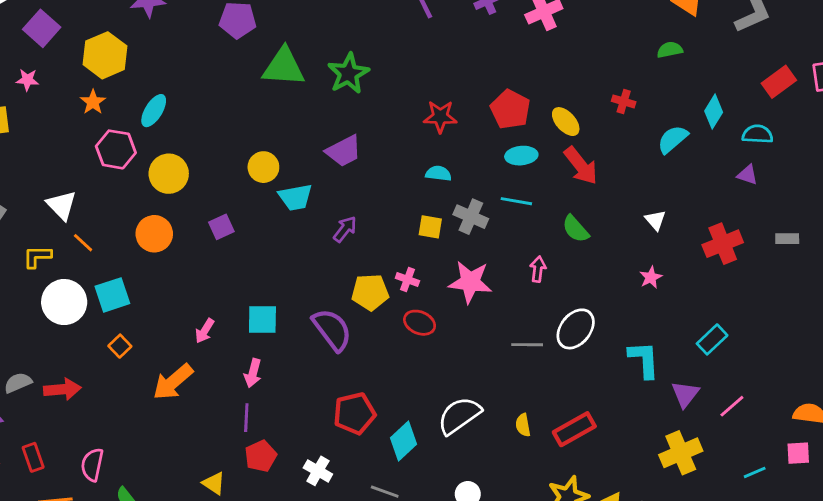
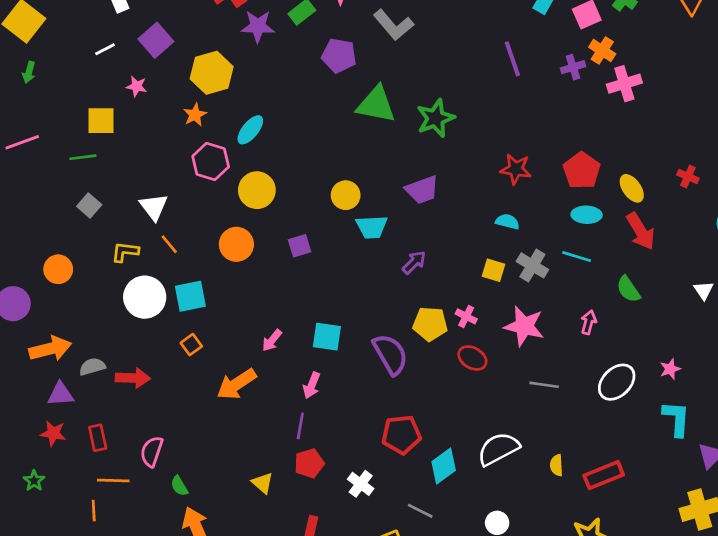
pink star: (651, 277) -> (670, 369), moved
gray line: (527, 345) -> (544, 385), moved

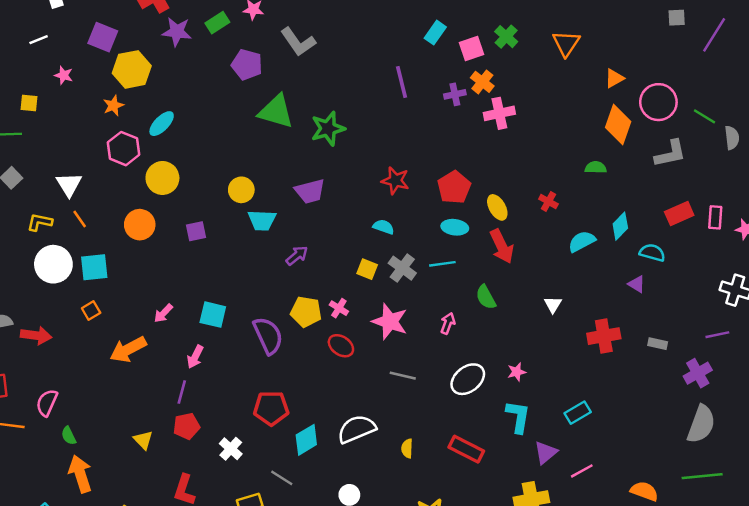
purple square: (156, 40) -> (103, 37), moved, turned -32
yellow square: (101, 121) -> (29, 103), size x0.7
cyan line: (577, 257) -> (442, 264), turned -30
red rectangle: (604, 475) -> (466, 449), moved, turned 44

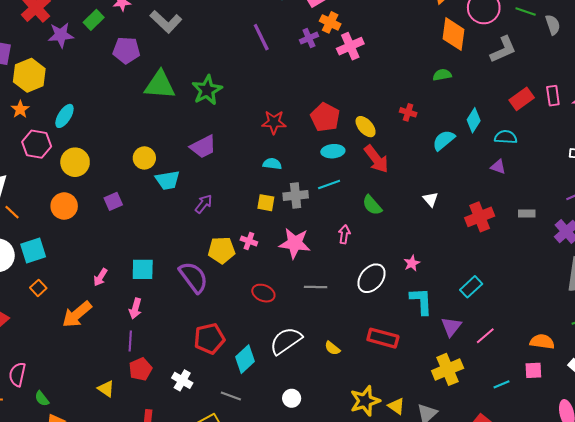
gray cross: (402, 268) -> (296, 195), turned -30
red ellipse: (341, 346) -> (263, 293), moved
yellow semicircle: (407, 448) -> (332, 348), turned -42

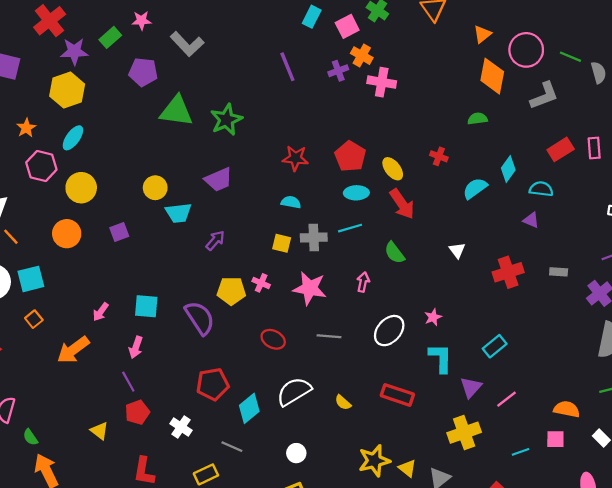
pink cross: (350, 46) -> (382, 82), turned 30
yellow hexagon: (29, 75) -> (67, 90), moved
purple line: (130, 341) -> (128, 382), turned -36

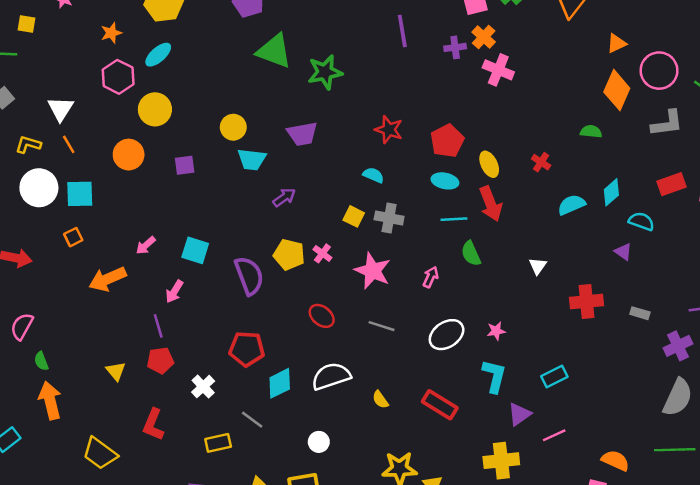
cyan line: (350, 228) -> (454, 219), moved

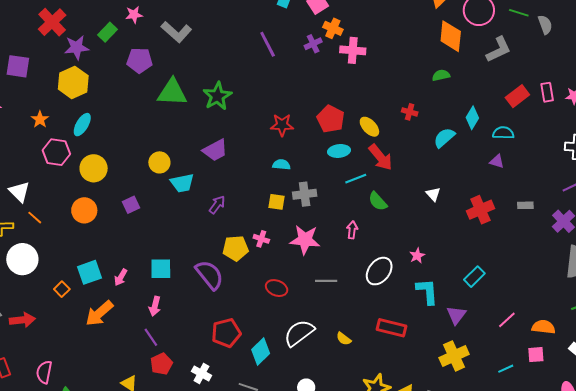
cyan square: (80, 194) -> (89, 272), moved
pink line: (554, 435) -> (507, 320), moved

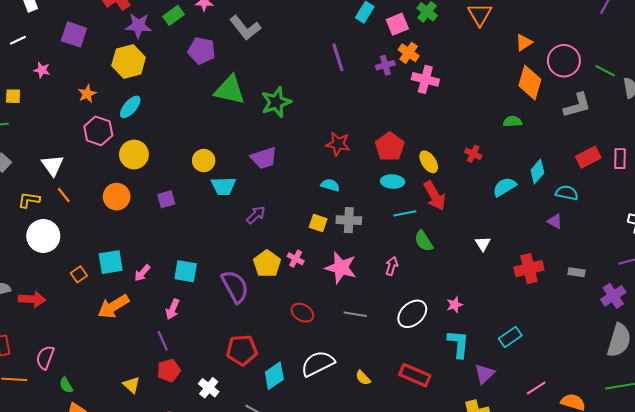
yellow pentagon: (235, 248) -> (267, 264), turned 30

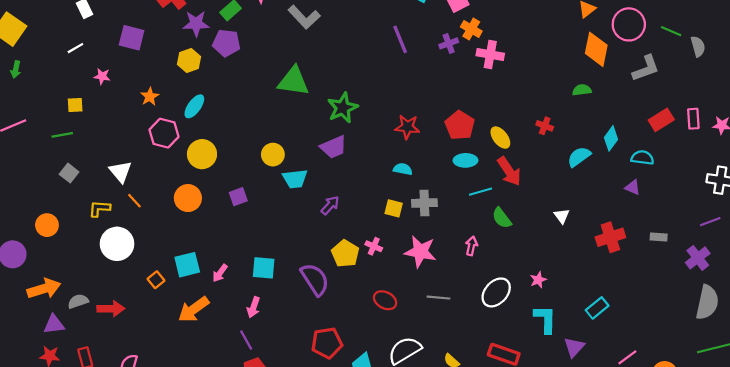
purple pentagon: (202, 51) -> (226, 43), moved
yellow hexagon: (129, 61) -> (189, 61), size x0.7
green star: (276, 102) -> (343, 108), moved

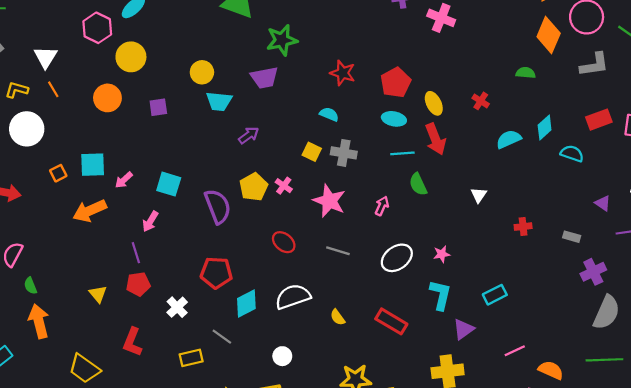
purple triangle: (633, 187) -> (603, 203), moved
red cross: (610, 237) -> (523, 227), size x0.6
purple cross: (698, 258) -> (593, 272), moved

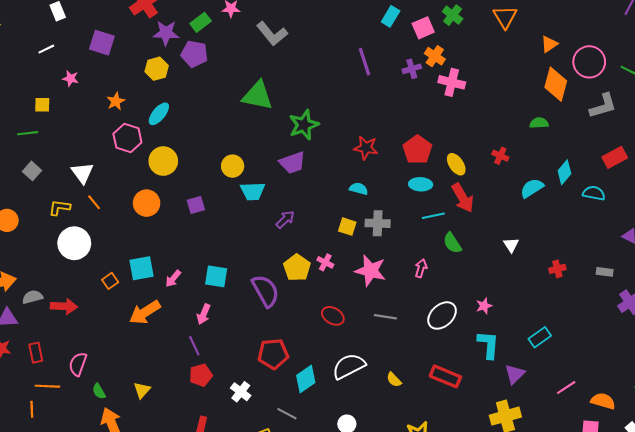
yellow triangle: (98, 294) -> (142, 390), moved, turned 30

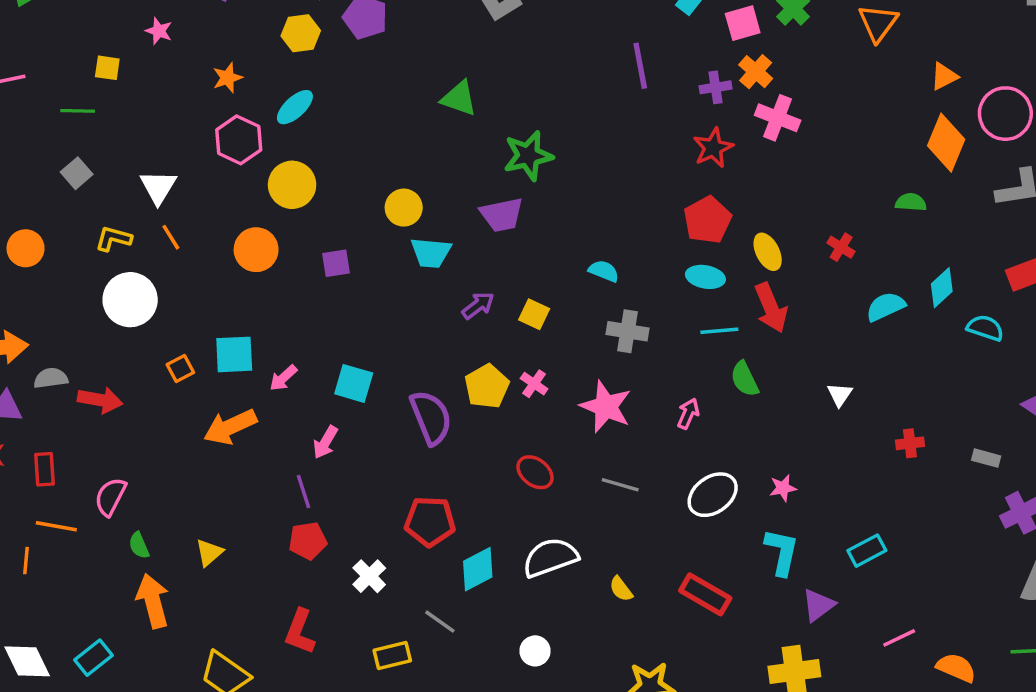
green triangle: (258, 96) -> (459, 98), size x0.7
red star: (366, 148) -> (713, 148), moved, turned 30
yellow square: (347, 227) -> (534, 314), moved

